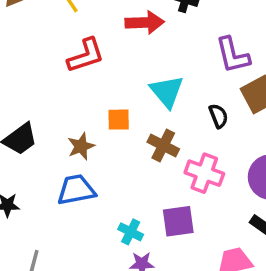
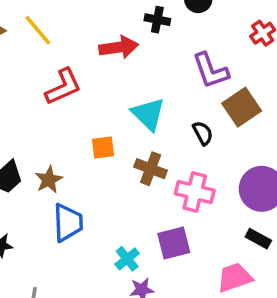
brown star: (81, 146) -> (49, 180), moved
blue trapezoid: (76, 190) -> (68, 223), turned 105
cyan cross: (131, 232) -> (127, 259), turned 30

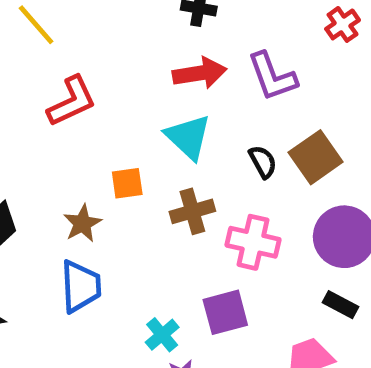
red arrow: (119, 47) -> (200, 73), moved
brown square: (242, 107) -> (316, 157), moved
brown cross: (151, 169) -> (192, 211), turned -36
brown star: (49, 180) -> (82, 223), moved

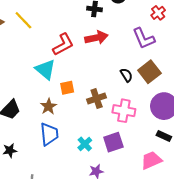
purple L-shape: (272, 76) -> (144, 38), moved
red L-shape: (72, 101) -> (63, 44), moved
cyan triangle: (188, 137) -> (45, 69), moved
cyan cross: (162, 335) -> (85, 144), moved

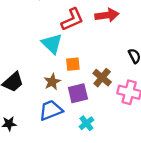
brown cross: (97, 99) -> (102, 78), turned -36
blue trapezoid: (49, 134) -> (51, 110), turned -110
purple square: (113, 142) -> (78, 93), moved

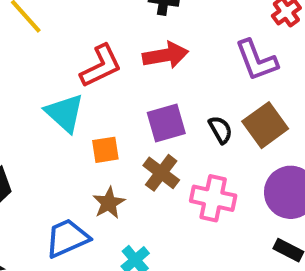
brown star: (52, 82) -> (109, 203), moved
purple square: (78, 93) -> (166, 123), moved

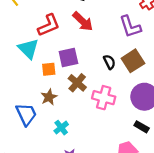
red arrow: (165, 55) -> (83, 21), turned 50
purple square: (166, 123) -> (68, 58), moved
blue trapezoid: (67, 238) -> (26, 114), turned 85

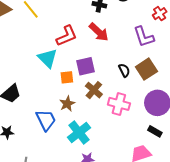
cyan cross: (61, 128) -> (79, 132), size x1.6

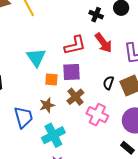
red arrow: (99, 32) -> (104, 43), moved
red L-shape: (67, 36) -> (75, 45), moved
black semicircle: (124, 70) -> (108, 83), turned -144

